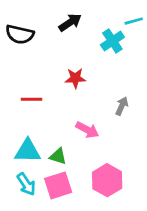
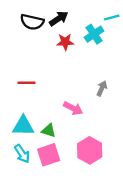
black semicircle: (20, 34) -> (32, 22), moved
red star: (75, 78) -> (65, 42), moved

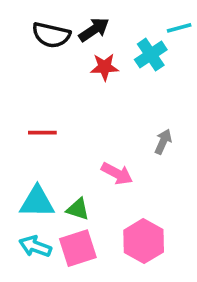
cyan arrow: (22, 154) -> (35, 246), turned 144

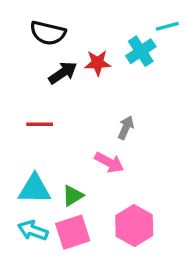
black arrow: (94, 30) -> (63, 73), moved
gray arrow: (163, 142) -> (126, 128), moved
green triangle: (78, 209) -> (73, 196), turned -50

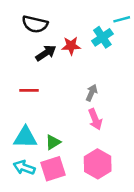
pink arrow: (109, 162) -> (95, 119), moved, turned 40

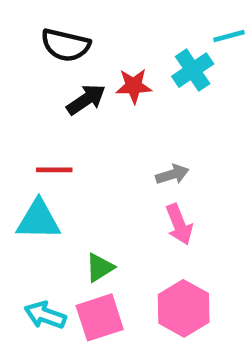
gray arrow: (92, 93) -> (172, 174), turned 49
cyan triangle: (25, 137) -> (38, 220), moved

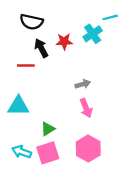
black arrow: (86, 100) -> (41, 48), turned -84
red line: (54, 170) -> (26, 66), moved

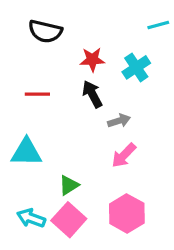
cyan cross: (93, 34) -> (136, 67), moved
black arrow: (41, 48) -> (92, 94), moved
pink arrow: (86, 108) -> (124, 155), turned 66
pink square: (48, 153) -> (69, 220), turned -30

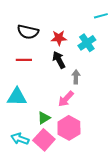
black semicircle: (45, 31) -> (28, 32), moved
gray arrow: (119, 121) -> (76, 77), turned -72
pink arrow: (124, 155) -> (66, 99), moved
pink hexagon: (127, 213) -> (69, 128), moved

